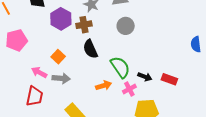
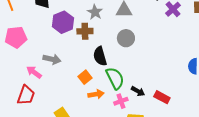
black semicircle: (90, 49) -> (100, 56), moved
orange square: (58, 57) -> (85, 77), moved
gray arrow: (61, 78) -> (52, 59), moved

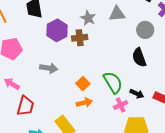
gray circle: (126, 38) -> (145, 30), moved
black semicircle: (100, 56) -> (139, 57), moved
pink arrow: (34, 72) -> (12, 84), moved
orange arrow: (96, 94) -> (84, 103), moved

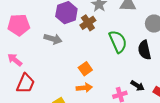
brown cross: (80, 38) -> (88, 23), turned -35
gray arrow: (49, 68) -> (53, 39), moved
green semicircle: (113, 82) -> (118, 42), moved

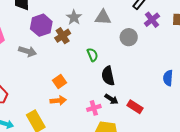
green semicircle: (118, 42) -> (92, 55), size x0.6
black semicircle: (144, 50) -> (108, 76), moved

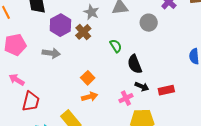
red rectangle: (135, 107) -> (166, 90), turned -35

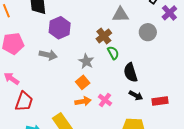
gray star: (91, 12) -> (86, 61), moved
brown cross: (83, 32) -> (104, 36), moved
pink cross: (126, 98) -> (105, 100), moved, turned -32

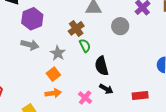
gray arrow: (48, 55) -> (30, 45), moved
pink cross: (105, 100) -> (85, 98), moved
red rectangle: (160, 101) -> (140, 95), moved

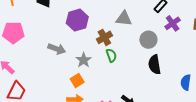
purple hexagon: (32, 19) -> (77, 20), moved
black semicircle: (102, 66) -> (155, 65), moved

